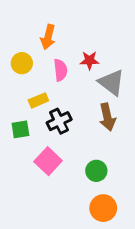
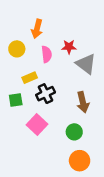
brown arrow: (107, 117) -> (83, 102), moved

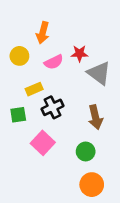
pink semicircle: (47, 54) -> (54, 62), turned 70

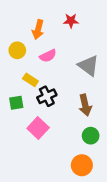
red star: (79, 53) -> (71, 21), moved
yellow rectangle: (34, 89) -> (30, 80), turned 56
green circle: (86, 151) -> (91, 136), moved

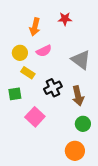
yellow circle: (17, 50) -> (20, 53), moved
black cross: (47, 96) -> (53, 88), moved

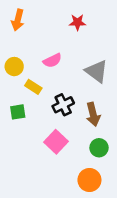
orange arrow: (35, 27) -> (18, 20), moved
yellow circle: (20, 53) -> (14, 67), moved
pink square: (35, 117) -> (56, 142), moved

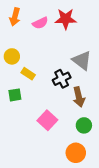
red star: (77, 22) -> (66, 19), size x1.5
pink semicircle: (52, 61) -> (40, 23), moved
black cross: (63, 105) -> (62, 79), moved

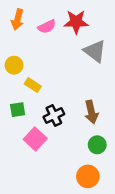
gray triangle: (82, 60) -> (95, 51), moved
black cross: (62, 79) -> (54, 116), moved
pink square: (47, 120) -> (35, 139), moved

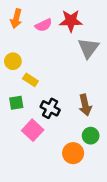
gray triangle: (95, 51) -> (88, 48), turned 30
black cross: (54, 116) -> (50, 108), turned -36
orange circle: (88, 176) -> (73, 153), moved

